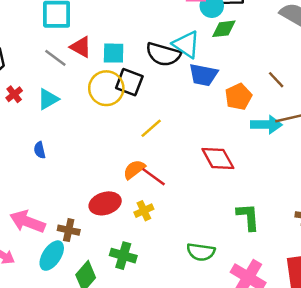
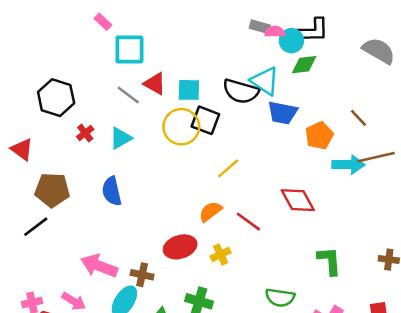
blue semicircle: (40, 150) -> (112, 191), size x1.6
red line: (154, 177) -> (248, 222), moved

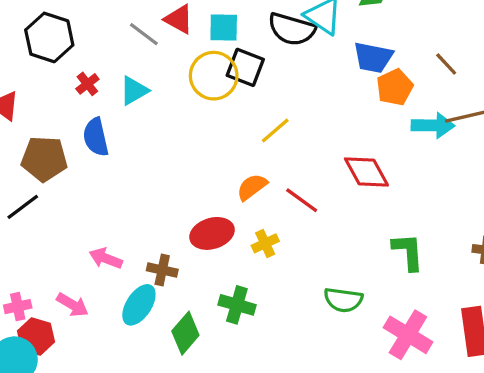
blue trapezoid: (283, 113) -> (373, 57), moved
blue semicircle: (112, 191) -> (96, 137), moved
pink arrow: (99, 266) -> (106, 258), size x0.7

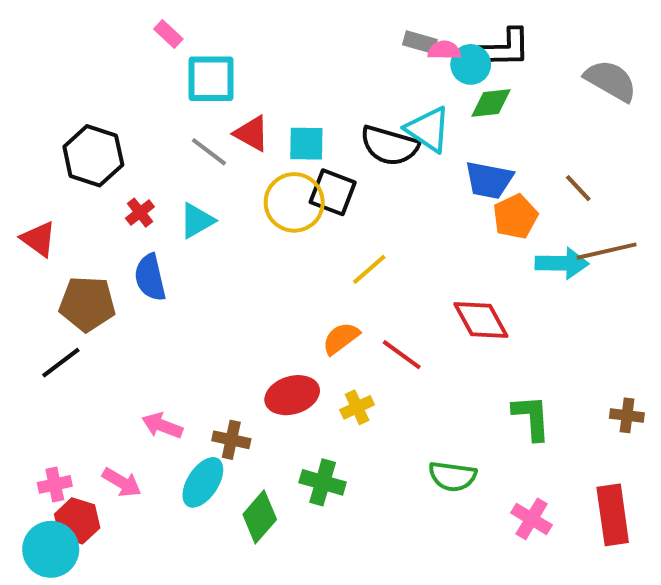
pink cross: (408, 335) -> (532, 519), size x0.7

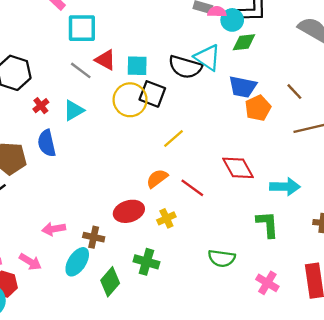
cyan arrow: (562, 263) -> (285, 187), moved
pink arrow: (162, 426) -> (54, 229), turned -30

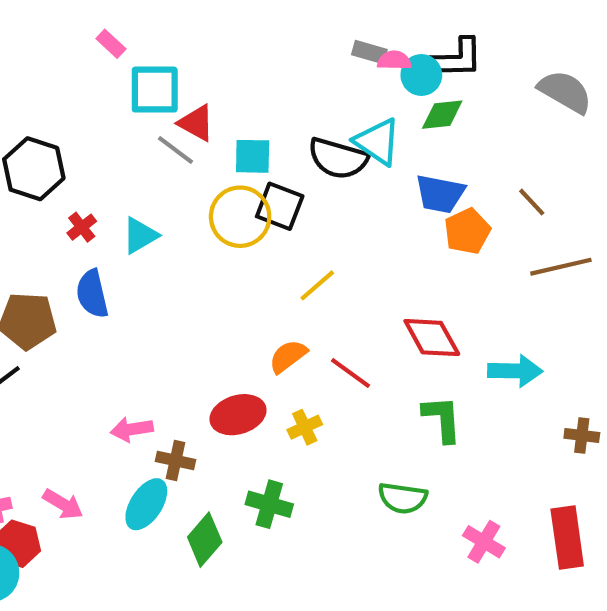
red triangle: (105, 60) -> (196, 123), moved
gray line: (81, 70) -> (175, 150), moved
green L-shape: (267, 224) -> (442, 419), moved
pink arrow: (54, 229) -> (132, 429), moved

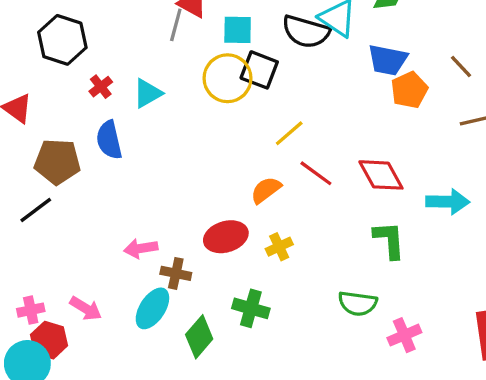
gray line: (175, 150) -> (176, 25), turned 68
red line: (351, 373) -> (316, 173), moved
pink cross: (484, 542) -> (404, 335), moved, turned 36

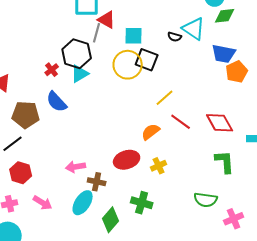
black semicircle: (306, 32) -> (175, 37), size x0.5
black hexagon: (62, 40) -> (77, 54), moved
blue semicircle: (109, 140) -> (57, 102), turned -30
red hexagon: (49, 340) -> (21, 173), moved

